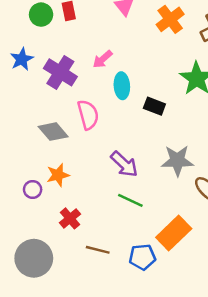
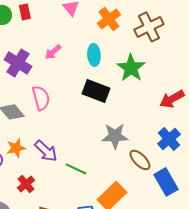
cyan ellipse: (122, 86) -> (94, 55), moved
black rectangle: (154, 106) -> (96, 91), size x1.5
purple arrow: (124, 164) -> (46, 151), moved

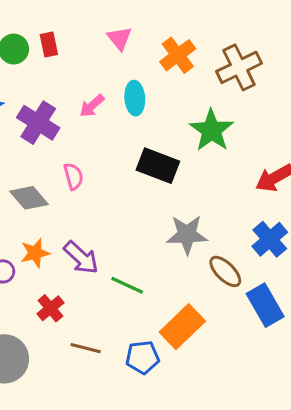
cyan ellipse: (94, 55) -> (135, 98), moved
pink semicircle: (41, 98) -> (73, 176), size x0.7

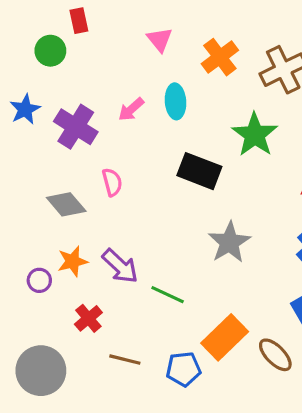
red rectangle: (49, 44) -> (79, 21), moved
gray star: (187, 235) -> (229, 242), turned -30
brown ellipse: (225, 271) -> (275, 355), moved

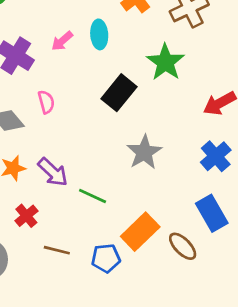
black rectangle: (199, 171) -> (119, 93), turned -72

